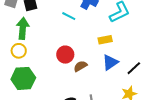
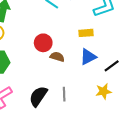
brown semicircle: (80, 66) -> (57, 57), turned 40

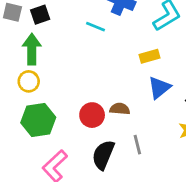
red circle: (43, 43) -> (92, 115), moved
brown semicircle: (57, 57) -> (120, 109), moved

